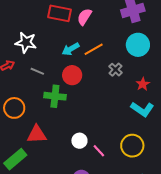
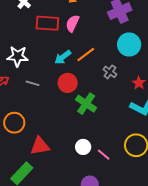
green cross: (55, 96) -> (86, 104), moved, turned 35

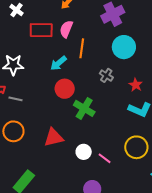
orange line: (86, 55) -> (82, 48), moved, turned -42
gray line: (33, 83) -> (15, 99), moved
red triangle: (40, 146) -> (54, 137), moved

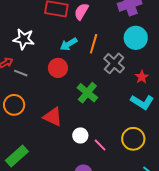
orange line: (82, 48) -> (94, 44), moved
gray cross: (106, 75) -> (114, 63), size x1.5
red circle: (65, 89) -> (58, 68), moved
red triangle: (54, 137) -> (53, 117), turned 30

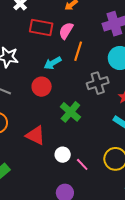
orange line: (94, 44) -> (78, 51), moved
gray cross: (114, 63) -> (98, 83), turned 30

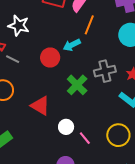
cyan arrow: (53, 63) -> (72, 45), moved
gray cross: (98, 83) -> (105, 71), moved

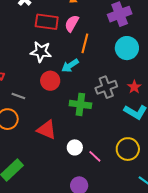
white star: (19, 26) -> (41, 52), moved
gray line: (13, 59) -> (18, 96), moved
green cross: (77, 85) -> (80, 104), turned -30

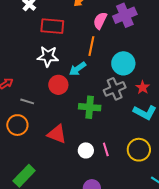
pink semicircle: (72, 24) -> (100, 21), moved
cyan circle: (127, 48) -> (123, 63), moved
pink line: (95, 156) -> (106, 149), moved, turned 32

